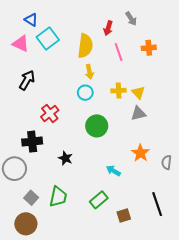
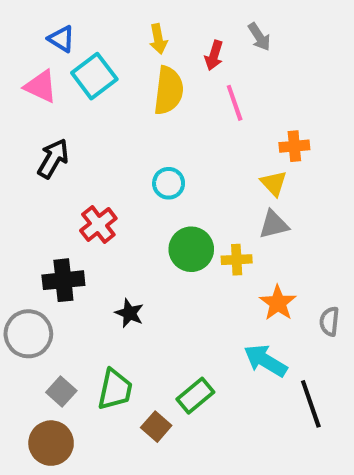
orange cross: (149, 48) -> (294, 146), moved
yellow arrow: (89, 72) -> (158, 39), moved
yellow cross: (119, 91) -> (237, 260), moved
cyan arrow: (113, 171) -> (265, 361), moved, size x1.5
brown square: (124, 215) -> (156, 427), moved, turned -32

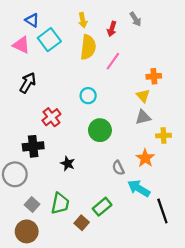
pink line: (235, 103) -> (113, 61), moved, turned 54
yellow cross: (237, 260) -> (164, 136), moved
gray semicircle: (329, 321) -> (118, 168), moved, turned -32

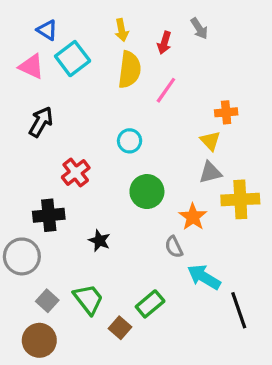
yellow cross: (164, 136) -> (240, 199), size x1.6
orange star: (145, 158) -> (193, 217), moved
green trapezoid: (60, 203) -> (88, 299), turned -50

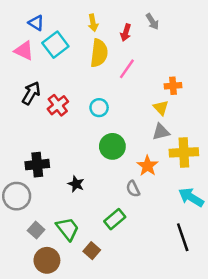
red cross: (76, 173) -> (58, 105), moved
cyan arrow: (204, 277) -> (191, 197), moved
green rectangle: (150, 304) -> (115, 219), moved
brown circle: (39, 340) -> (47, 260), moved

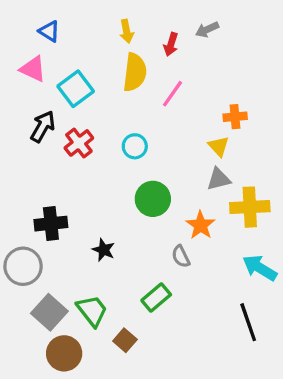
gray arrow: (152, 22) -> (207, 30), turned 98
cyan square: (55, 45) -> (76, 89), moved
gray square: (36, 230) -> (49, 312), size x1.5

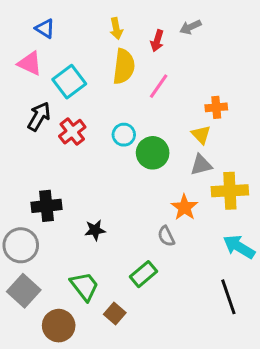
green circle: (153, 199) -> (153, 153), moved
black star: (104, 250) -> (95, 230), turned -30
gray square: (49, 312) -> (24, 291), moved

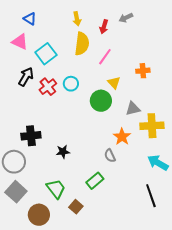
cyan circle: (124, 135) -> (71, 84), moved
yellow triangle: (201, 135) -> (114, 83), moved

